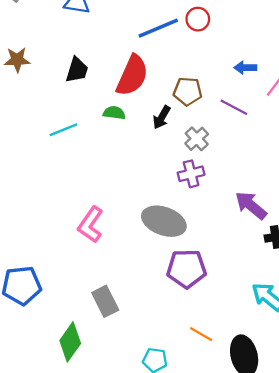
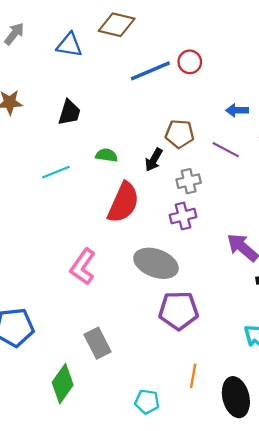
red semicircle: (132, 76) -> (123, 203), moved
gray cross: (197, 139) -> (189, 181), turned 30
orange line: (201, 334) -> (193, 376), turned 70

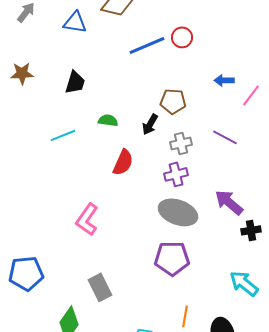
purple line: (226, 150) -> (225, 137), moved
red semicircle: (123, 203) -> (123, 162), size x0.7
gray ellipse: (156, 263) -> (178, 212), moved

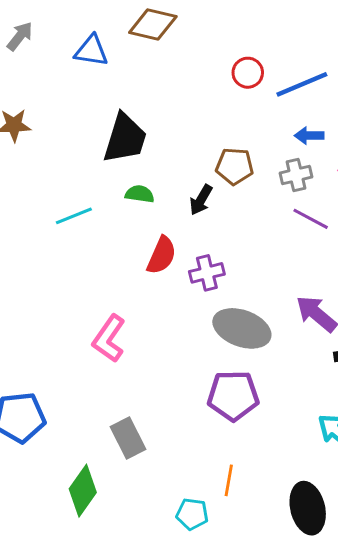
blue line: (147, 45) -> (302, 84), moved
black trapezoid: (75, 82) -> (125, 138), moved, size x1.5
gray cross: (181, 143) -> (296, 175), moved
purple cross: (176, 174) -> (207, 273), moved
orange line: (185, 316) -> (229, 480), moved

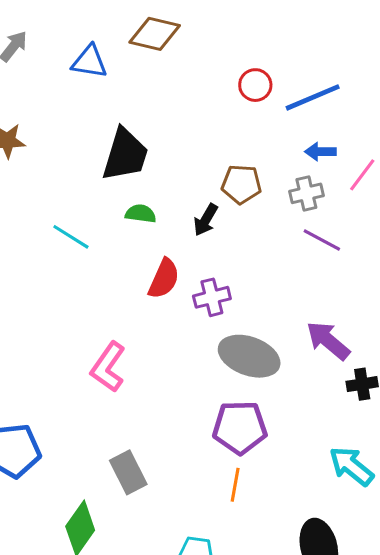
cyan line: (74, 216) -> (71, 237), turned 54
orange line: (229, 480) -> (235, 485), moved

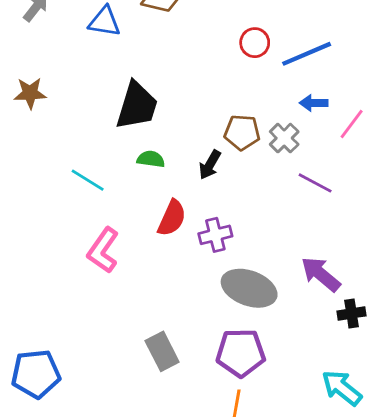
gray cross: (306, 193) -> (284, 138), moved, turned -32
pink L-shape: (108, 367) -> (103, 250), moved
gray rectangle: (128, 472) -> (162, 351), moved

